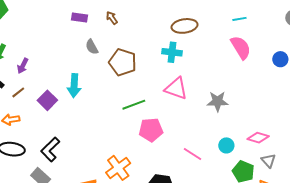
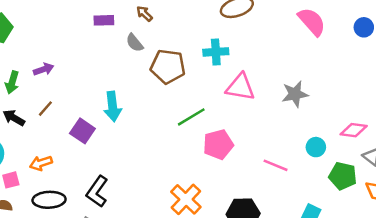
gray semicircle: (92, 47) -> (135, 43), moved
cyan cross: (172, 52) -> (216, 52), moved
purple arrow: (23, 66) -> (44, 69), moved, turned -126
brown line: (18, 92) -> (45, 109), moved

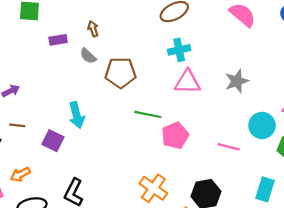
brown arrow: (144, 14) -> (93, 29), turned 35
cyan cross: (216, 52) -> (179, 50), moved
brown line: (45, 109) -> (17, 125), turned 63
green line: (191, 117) -> (148, 114), turned 50
cyan circle: (316, 147) -> (262, 125), size x1.5

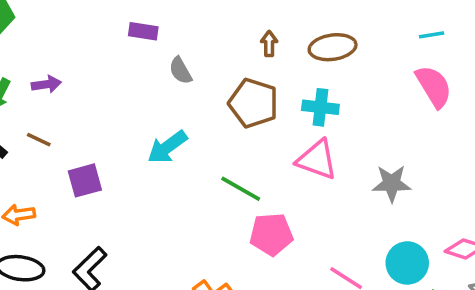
brown arrow: (93, 29) -> (269, 44), moved
brown pentagon: (121, 73) -> (253, 103), moved
cyan arrow: (77, 115) -> (167, 147), moved, turned 50
purple square: (53, 141) -> (85, 180), turned 30

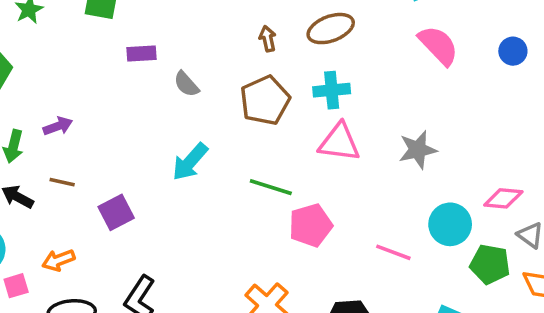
brown pentagon: (253, 103) -> (265, 100), turned -30

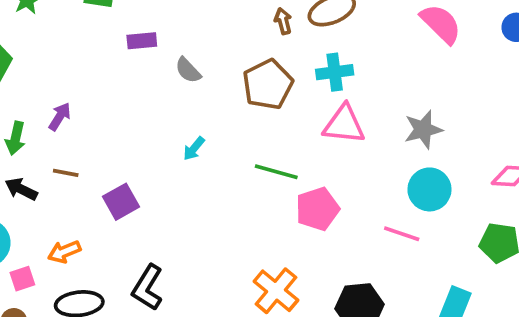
brown arrow: (268, 39) -> (283, 21), moved
purple arrow: (58, 126) -> (60, 117), turned -36
cyan arrow: (190, 162) -> (194, 149), size x0.6
cyan circle: (450, 224) -> (429, 189), moved

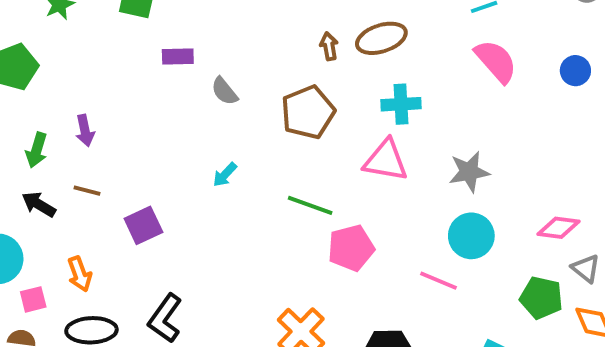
cyan cross: (335, 72) -> (401, 104), moved
purple arrow: (60, 117) -> (85, 131), turned 132
orange arrow: (64, 252) -> (80, 274), turned -92

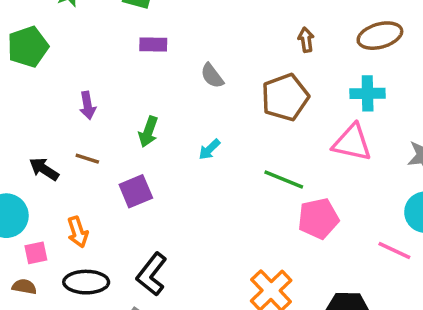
brown ellipse: (381, 38) -> (380, 36), moved
purple rectangle: (178, 56) -> (153, 44), moved
green arrow: (37, 150) -> (148, 132), moved

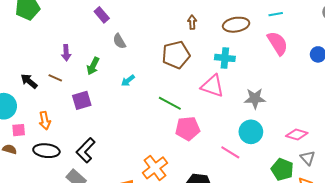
purple rectangle: (153, 44) -> (102, 15), turned 42
gray semicircle: (212, 76) -> (119, 41), moved
purple arrow: (88, 105) -> (66, 53), moved

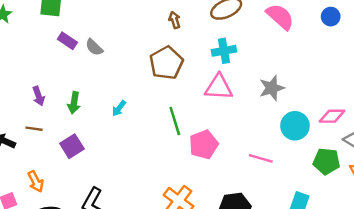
gray semicircle: (119, 41) -> (94, 47), moved
green line: (170, 103) -> (175, 121), turned 60
cyan circle: (251, 132) -> (295, 126), moved

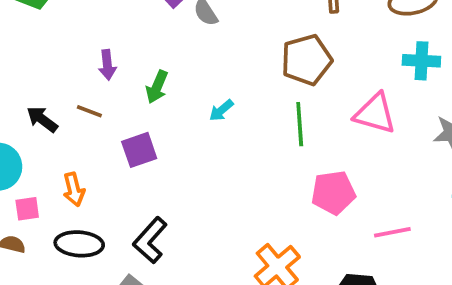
cyan cross: (224, 51) -> (421, 61), moved
green line: (175, 121) -> (300, 124), moved
pink line: (261, 158) -> (392, 232), moved, turned -40

